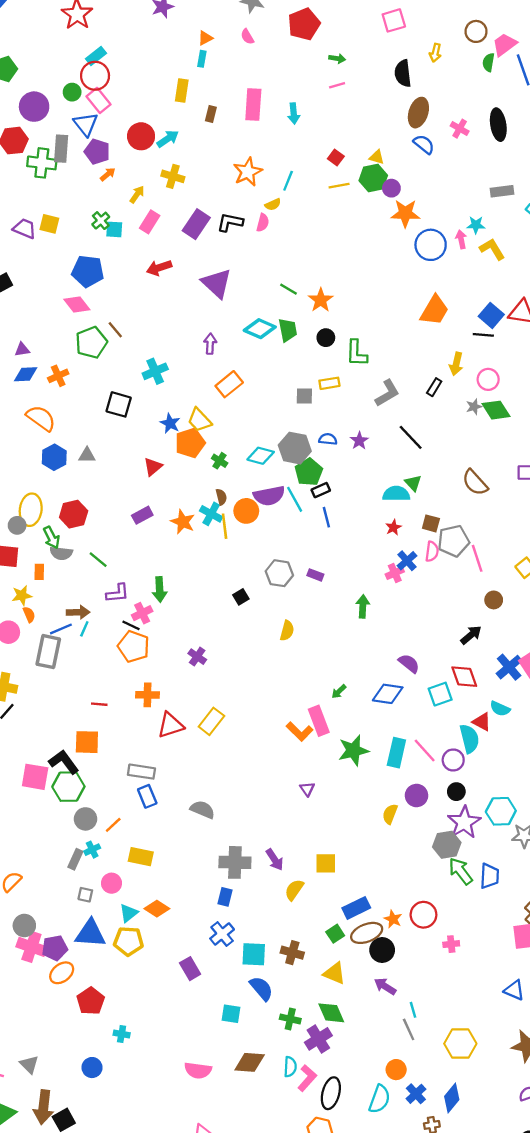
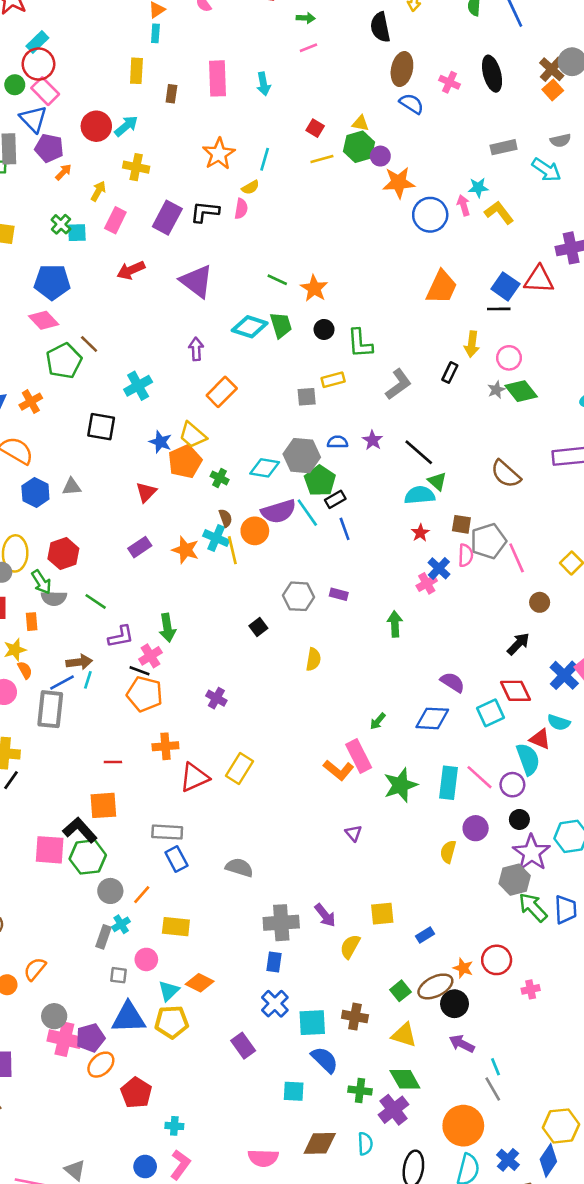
black line: (411, 437) -> (419, 452), moved
blue rectangle: (356, 908) -> (425, 935), moved, size x0.6
yellow hexagon: (460, 1044) -> (561, 1126), moved
orange circle: (396, 1070) -> (463, 1126), moved, size x1.8
pink L-shape: (307, 1078) -> (180, 1165), moved

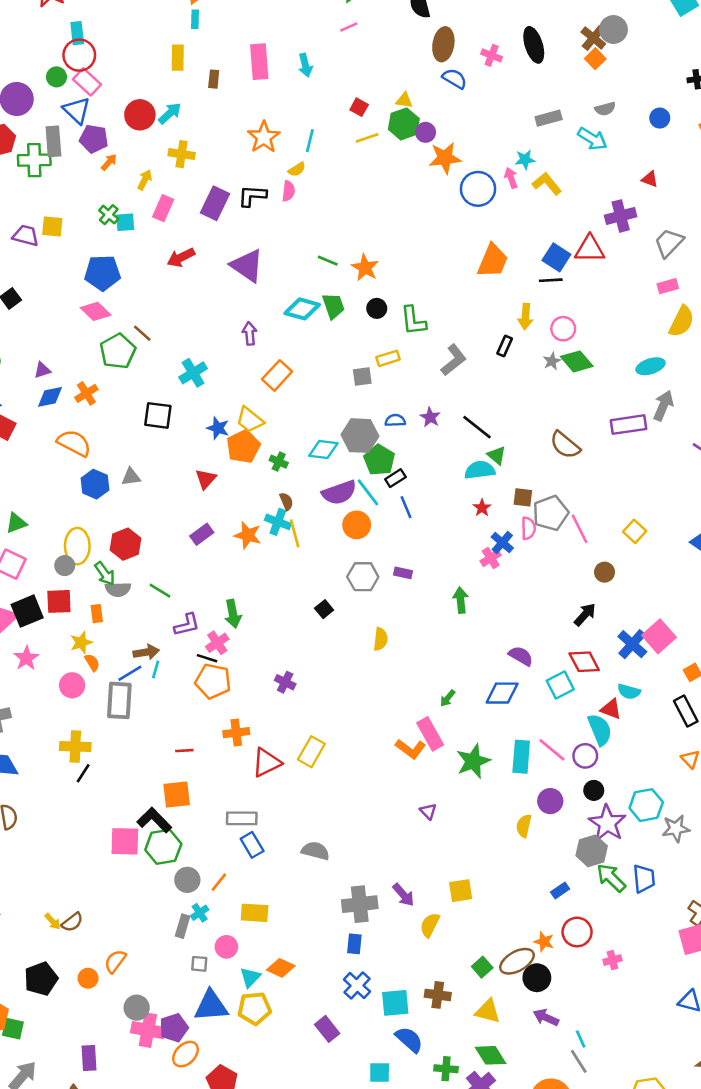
cyan rectangle: (37, 42) -> (77, 33), turned -50
orange circle: (255, 531) -> (357, 525), moved
blue rectangle: (425, 935) -> (560, 890), moved

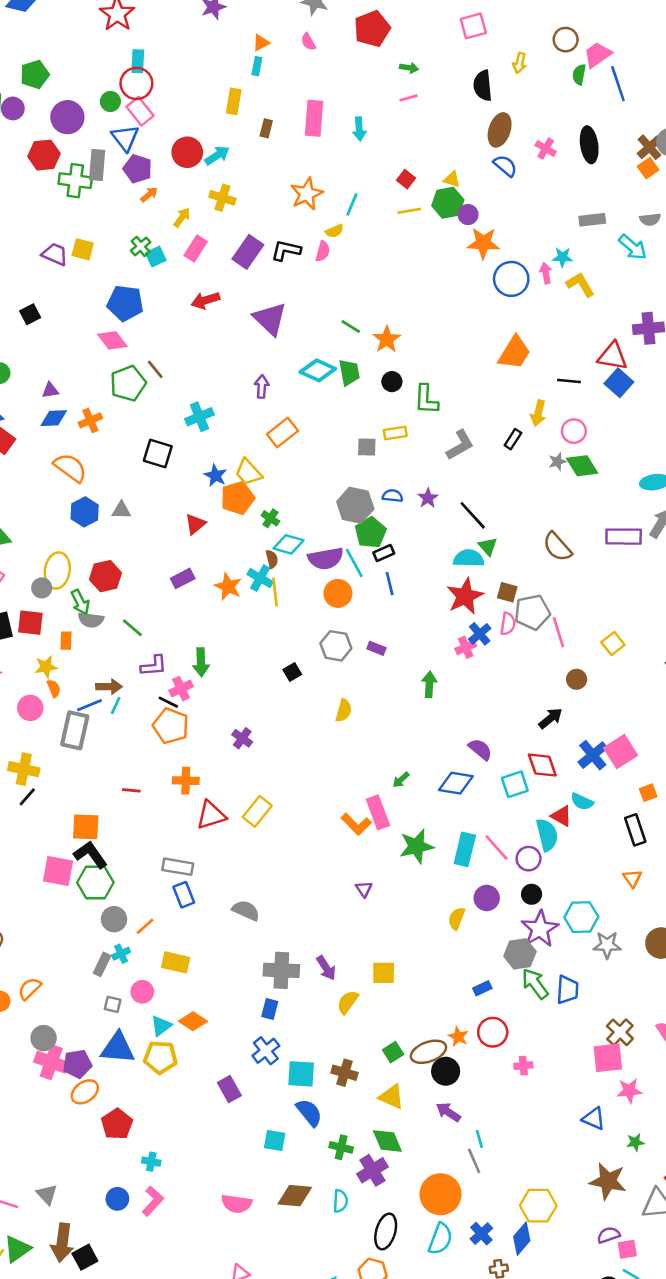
cyan square: (125, 222) -> (156, 257), turned -30
blue square: (556, 257) -> (619, 383), moved
cyan diamond: (323, 450) -> (289, 544), moved
red star: (482, 508) -> (465, 596), size x2.0
orange square: (177, 794) -> (86, 827), moved

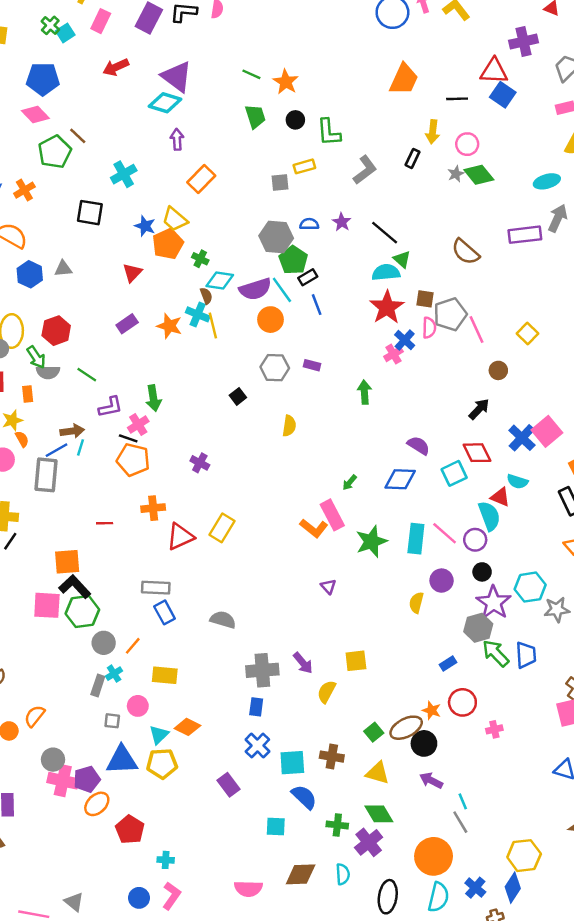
cyan diamond: (318, 370) -> (165, 103), moved

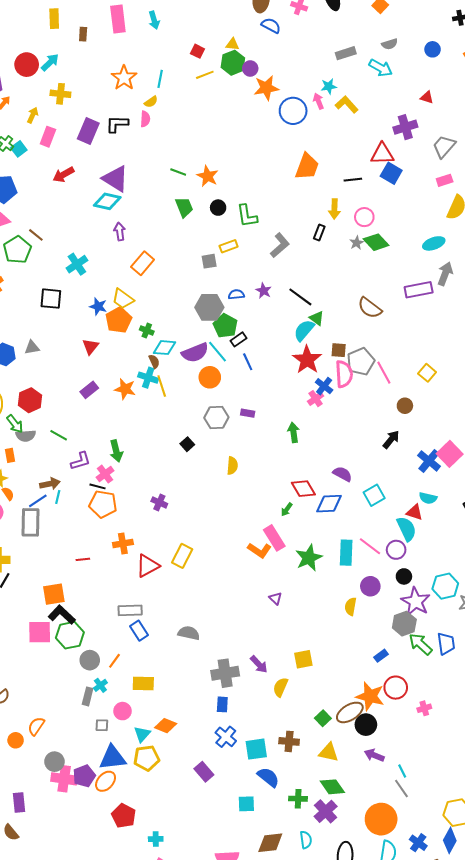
cyan semicircle: (386, 272) -> (304, 330), turned -40
pink semicircle: (429, 328) -> (344, 374), size x1.5
red diamond: (477, 453) -> (303, 489), moved
orange star: (432, 710) -> (370, 696), size x1.8
orange ellipse: (97, 804) -> (106, 781), moved

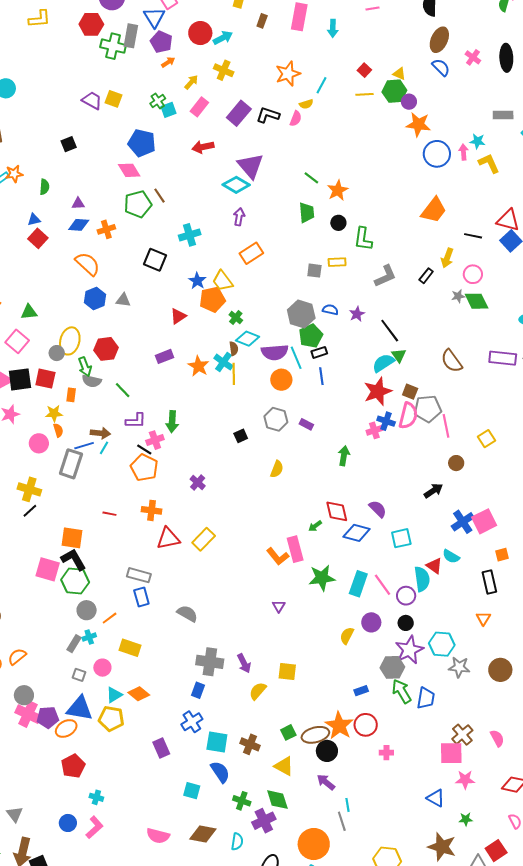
blue cross: (324, 386) -> (386, 421), turned -36

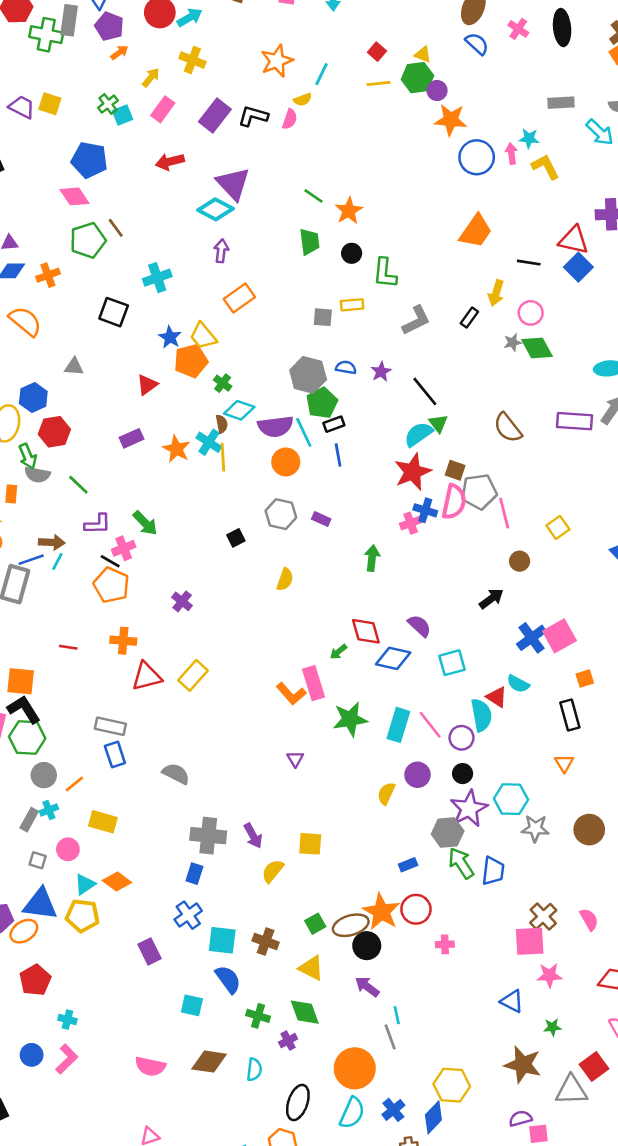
blue hexagon: (95, 298) -> (33, 398), moved
green arrow: (172, 422) -> (145, 523), turned -45
purple cross: (264, 821) -> (288, 1041), size x0.6

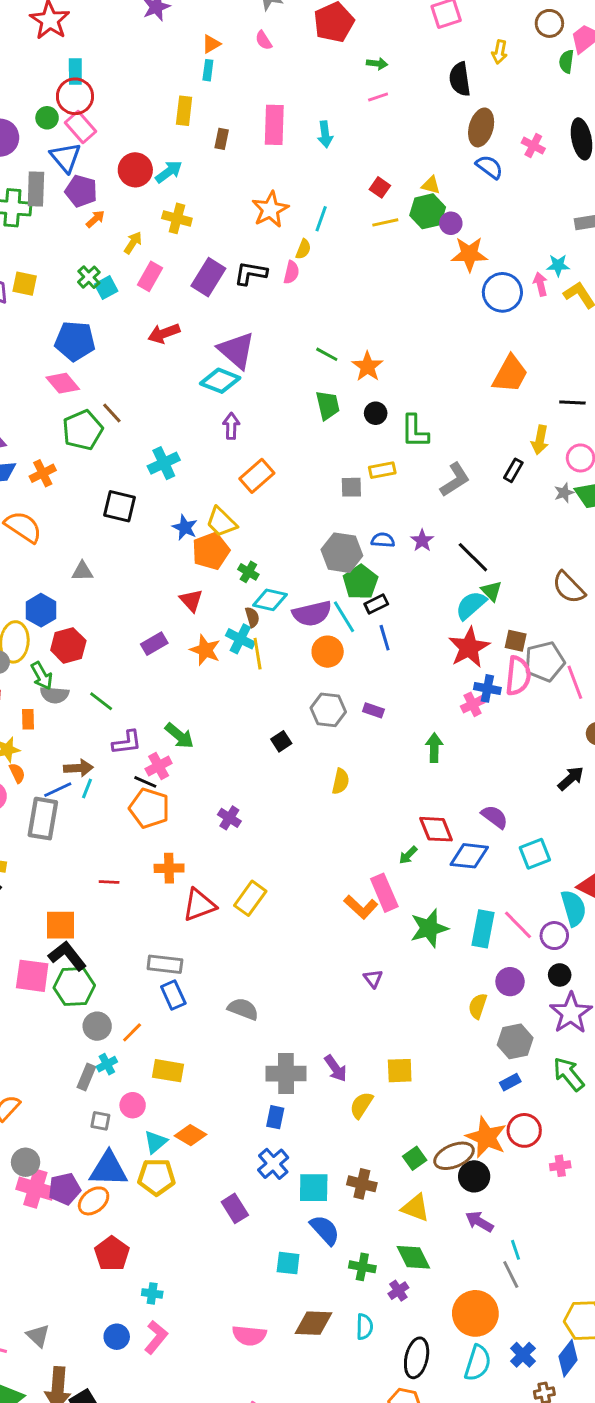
yellow semicircle: (303, 100) -> (303, 249), turned -42
red triangle: (147, 385) -> (191, 600), moved, turned -30
gray hexagon: (448, 832) -> (515, 1041), moved

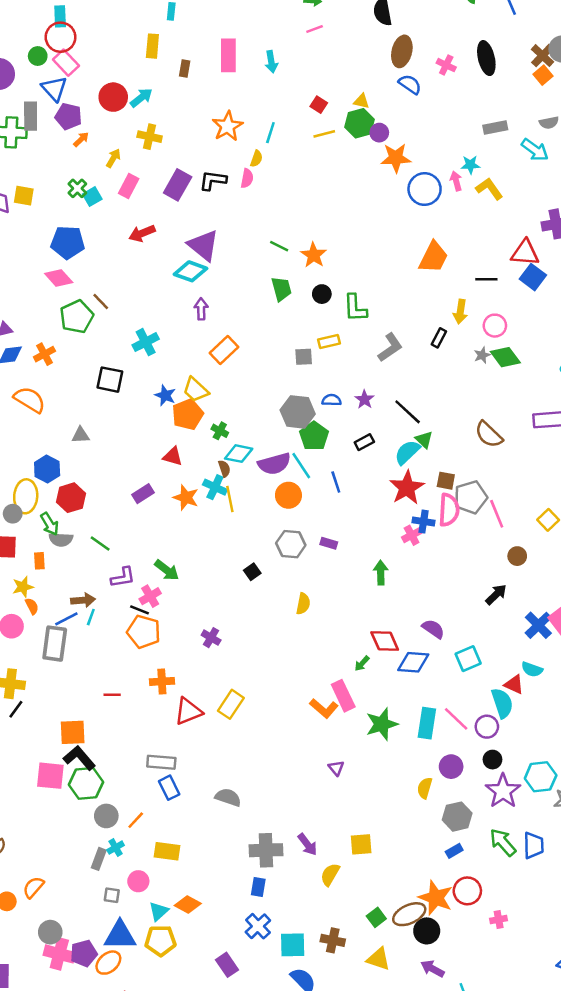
red triangle: (191, 600) -> (173, 456), turned -30
black rectangle: (376, 604) -> (364, 442), moved

